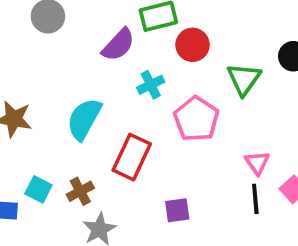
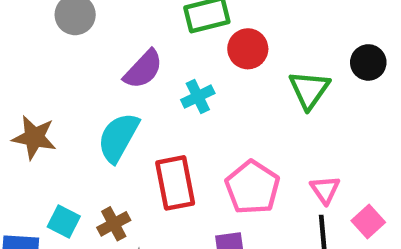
purple semicircle: (118, 45) -> (143, 69), moved
pink pentagon: (196, 119) -> (252, 187), moved
red rectangle: (132, 157) -> (175, 183), turned -36

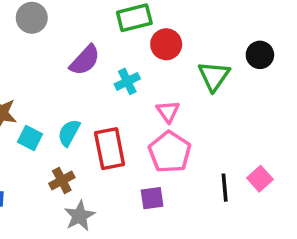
cyan semicircle: (118, 137) -> (69, 133), moved, size x0.7
pink triangle: (325, 190) -> (168, 111), moved
cyan square: (64, 222) -> (30, 138), moved

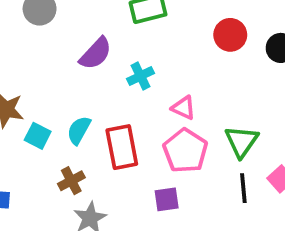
red circle: (166, 44) -> (230, 35), moved
green triangle: (214, 76) -> (241, 141), moved
pink triangle: (168, 111) -> (184, 108), turned -30

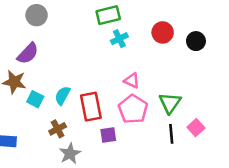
purple semicircle: (96, 54) -> (28, 53), moved
cyan cross: (140, 76) -> (119, 39), moved
purple square: (167, 199) -> (108, 135), moved

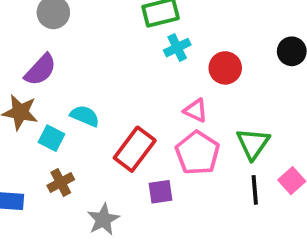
red circle: (163, 32) -> (225, 68), moved
cyan semicircle: (62, 95) -> (85, 116), moved, turned 84
red rectangle: (91, 107) -> (135, 149), turned 48
brown cross: (58, 129) -> (61, 182), moved

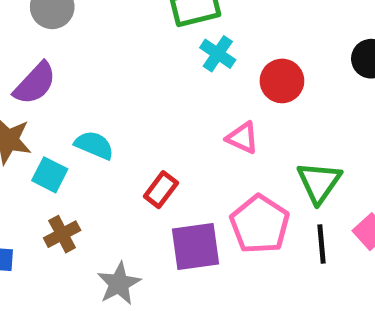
cyan cross: (177, 48) -> (218, 54), turned -30
red rectangle: (135, 149) -> (161, 190), size x0.6
pink pentagon: (198, 153) -> (260, 224), moved
purple square: (161, 192) -> (196, 246), size x1.5

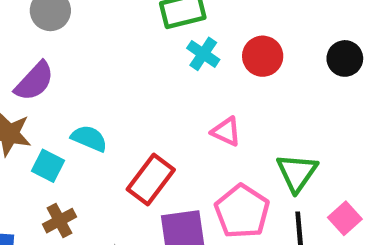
red circle: (282, 81) -> (263, 56), moved
red rectangle: (161, 190) -> (151, 179), size x1.5

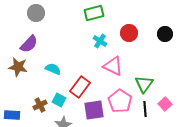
cyan cross: (203, 54) -> (100, 41), moved
pink triangle: (226, 132) -> (113, 66), size x1.5
cyan square: (48, 166) -> (59, 100), moved

